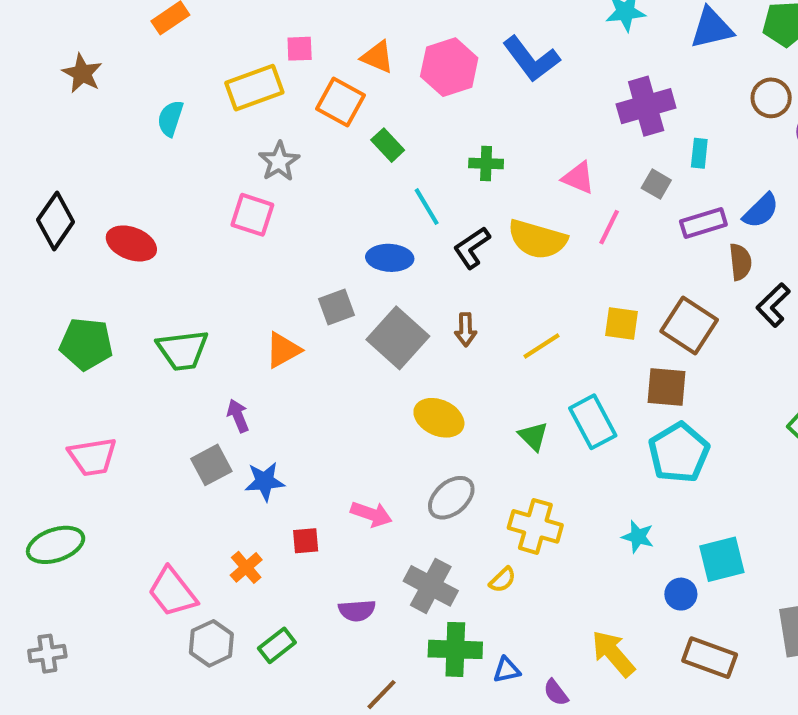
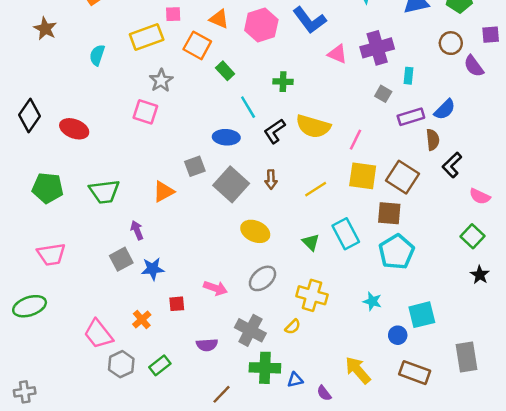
pink triangle: (578, 178) -> (337, 54), moved
pink line: (609, 227) -> (355, 140), moved
yellow square: (621, 323) -> (363, 176), size x1.4
gray cross: (47, 654) -> (25, 392), moved

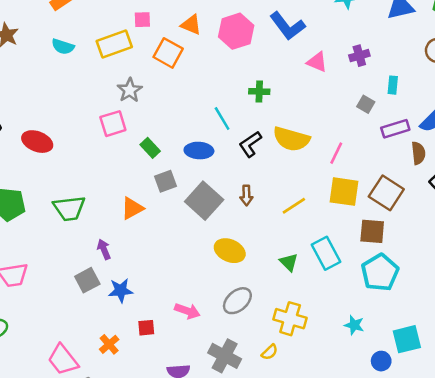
purple cross: (377, 48) -> (359, 56), size x0.6
cyan semicircle: (97, 55) -> (63, 47), moved, turned -90
green rectangle: (225, 71) -> (150, 148), moved
pink square: (145, 112) -> (113, 124), turned -35

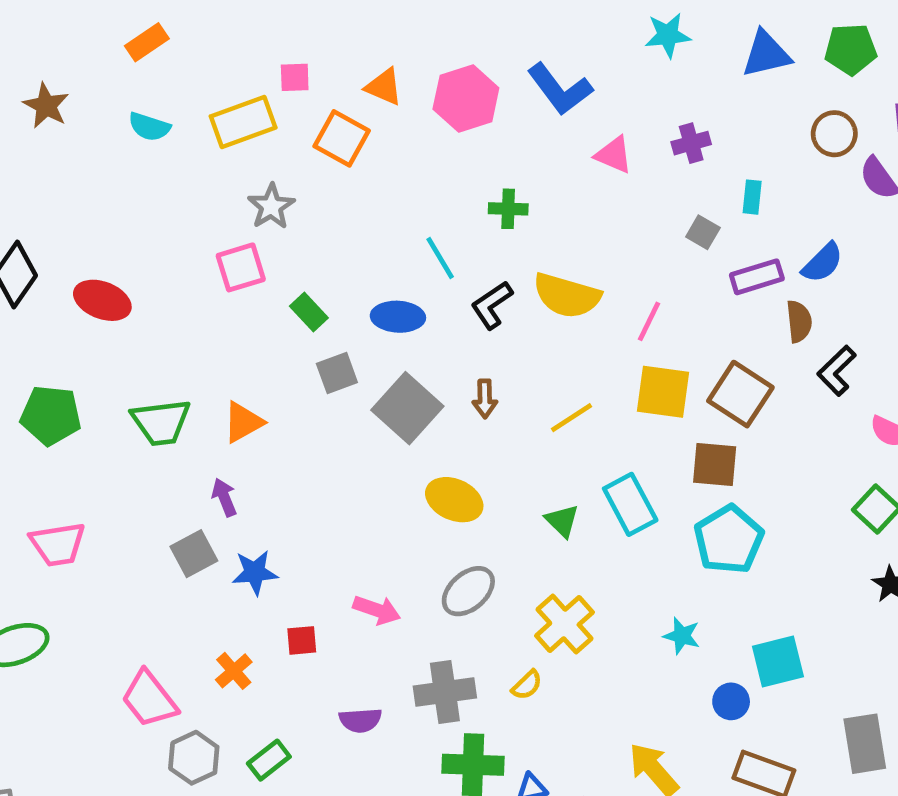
orange triangle: (132, 208) -> (243, 422), moved
yellow cross: (290, 319) -> (564, 624), turned 32
gray cross: (225, 356) -> (445, 692), turned -36

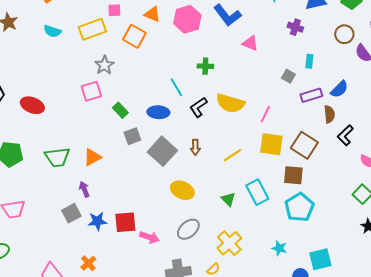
purple cross: (691, 143) -> (295, 27), moved, turned 35
red square: (302, 640) -> (125, 222), moved, size x1.6

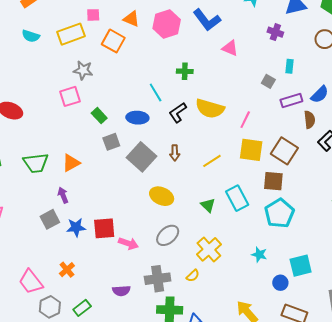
gray star: (104, 65) -> (83, 70), turned -30

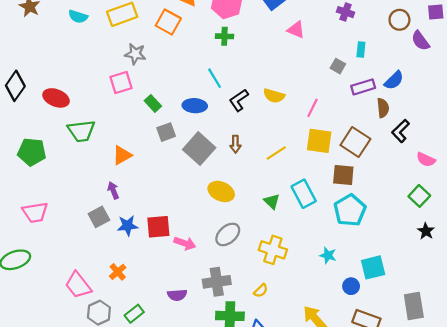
green cross: (185, 71) -> (224, 36), moved
yellow semicircle: (210, 109) -> (274, 96), size x0.7
green trapezoid: (36, 163) -> (81, 131), moved
yellow cross: (209, 249) -> (273, 250), turned -30
yellow semicircle: (193, 276) -> (261, 291), moved

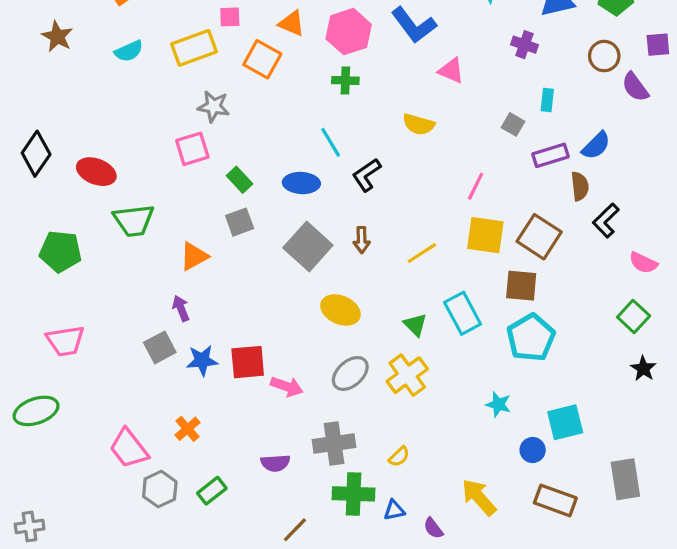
cyan semicircle: (78, 16) -> (129, 51), turned -42
yellow semicircle: (274, 96) -> (419, 124), moved
gray square: (166, 132) -> (240, 222), moved
yellow cross: (273, 250) -> (407, 375), moved, turned 36

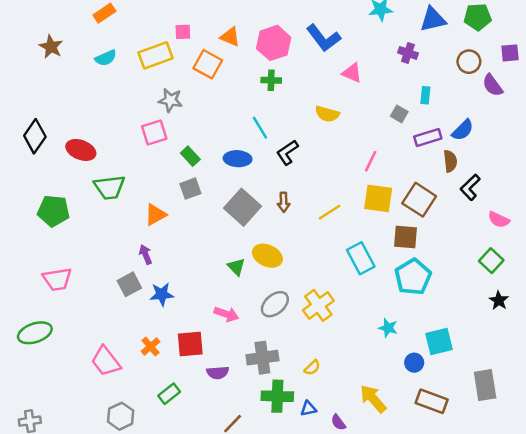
green triangle: (415, 325) -> (236, 267), moved
red square: (248, 362) -> (190, 344), moved
gray hexagon: (160, 489) -> (121, 416), moved

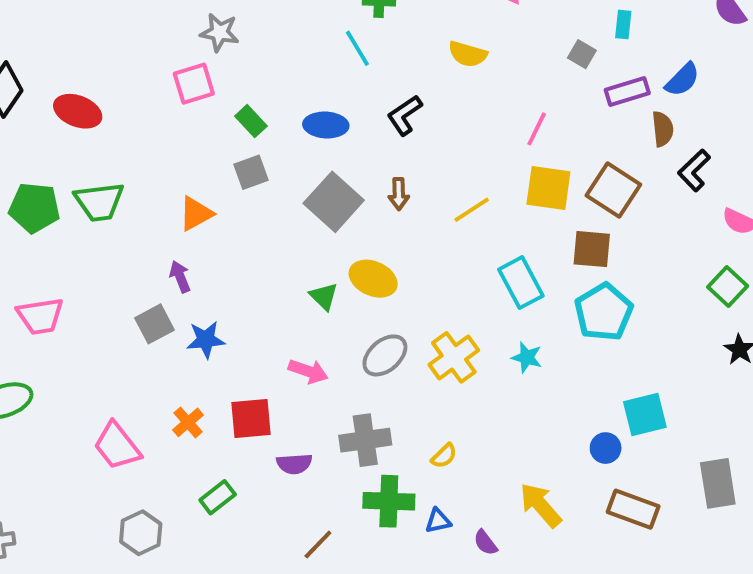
cyan line: (260, 128) -> (357, 48), moved
green trapezoid: (109, 187) -> (99, 202), moved
cyan star: (388, 328) -> (527, 357), moved

